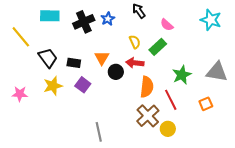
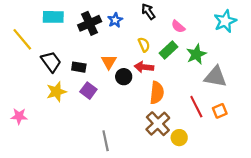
cyan star: (211, 20) -> (225, 21), turned 30
gray triangle: (217, 72) -> (216, 77), moved
green star: (182, 75) -> (196, 54), moved
pink star: (20, 94) -> (19, 116), moved
red line: (171, 100) -> (196, 107), moved

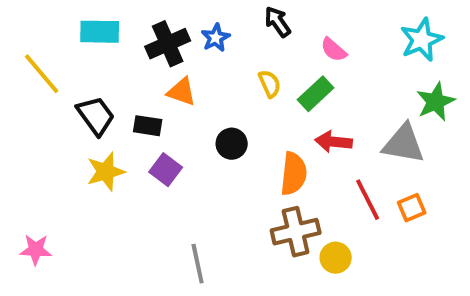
green star: (196, 54) -> (436, 102), moved
orange triangle: (109, 62) -> (182, 92), moved, turned -42
red arrow: (144, 67) -> (334, 142), moved
pink star: (19, 116) -> (36, 250), moved
brown cross: (158, 124) -> (296, 232), turned 30

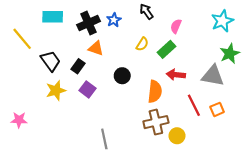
pink semicircle: (334, 50) -> (176, 26), turned 72
yellow semicircle: (270, 84) -> (142, 44), turned 56
black rectangle: (148, 126) -> (78, 66), turned -64
pink star: (36, 250) -> (19, 120), moved

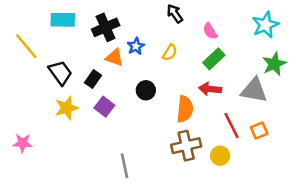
blue star: (114, 20) -> (136, 46), moved
pink semicircle: (176, 26) -> (210, 31), turned -56
green rectangle: (166, 49) -> (214, 59), moved
yellow circle: (177, 136) -> (220, 156), moved

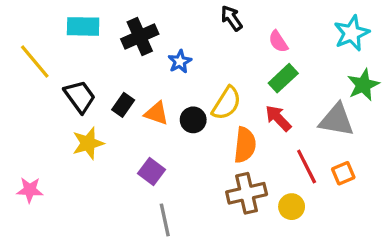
yellow semicircle: (170, 53) -> (227, 103), moved, size x1.5
orange triangle: (114, 58) -> (156, 113), moved
red arrow: (210, 89) -> (278, 118), turned 40
purple square: (104, 107) -> (151, 172), moved

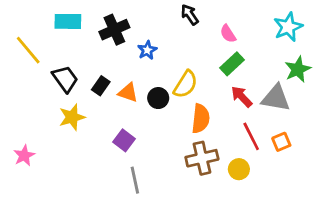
red arrow: (278, 118) -> (242, 97), moved
pink star: (30, 190) -> (24, 155), turned -30

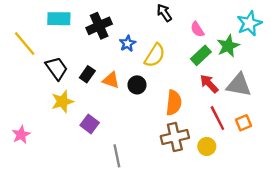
green star: (298, 69) -> (228, 46), moved
yellow semicircle: (186, 84) -> (155, 55), moved
purple square: (124, 140) -> (90, 124), moved

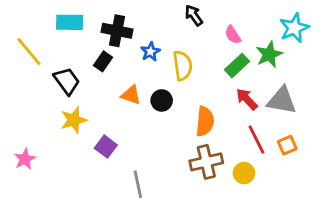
black cross: (99, 26) -> (117, 31), turned 35
yellow semicircle: (155, 55) -> (183, 66), turned -40
black rectangle: (87, 74) -> (103, 61), moved

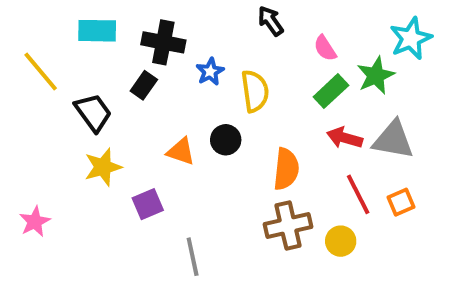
orange triangle: (131, 95) -> (181, 151), moved
red arrow: (247, 99) -> (345, 138), turned -30
purple square: (106, 147) -> (148, 204), turned 30

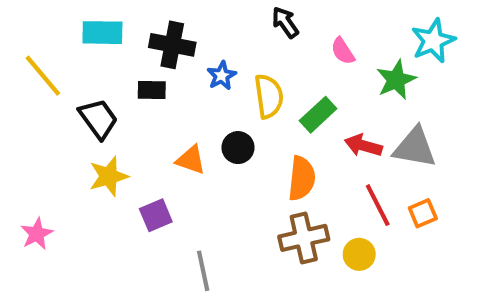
black rectangle: (144, 85) -> (152, 90), turned 56
green rectangle: (331, 91) -> (318, 115), moved

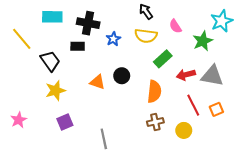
yellow semicircle: (269, 96) -> (146, 36), moved, turned 105
red arrow: (363, 145) -> (186, 75), turned -30
purple square: (156, 215) -> (65, 122), moved
brown cross: (304, 238) -> (155, 122), size x0.7

